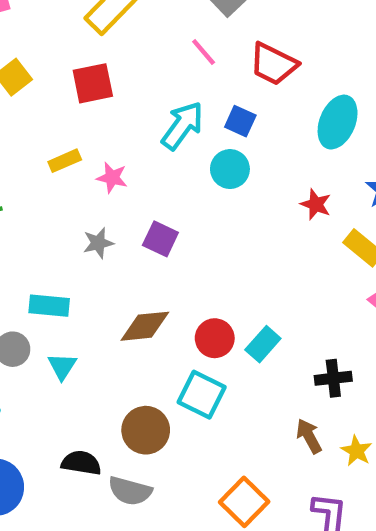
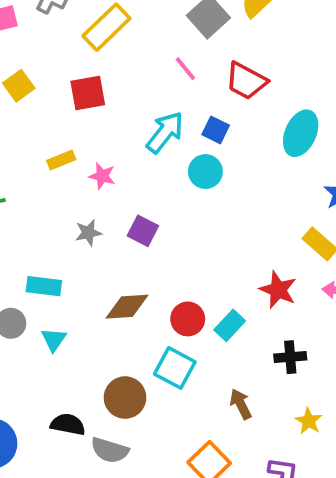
red star: (316, 204) -> (278, 290), moved, size x1.4
brown arrow: (309, 436) -> (241, 404), moved

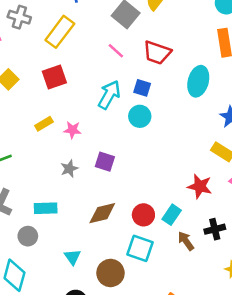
cyan triangle: (54, 340) -> (72, 257), moved
brown arrow: (241, 404) -> (186, 241), moved

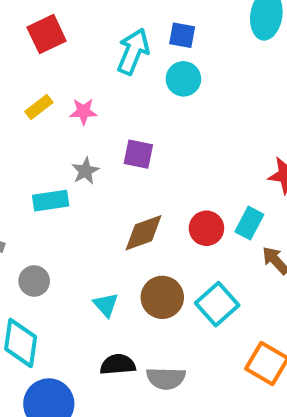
cyan rectangle: (46, 208) -> (51, 201), moved
cyan square: (140, 248) -> (217, 304), moved, turned 36
brown circle: (110, 273) -> (162, 297), moved

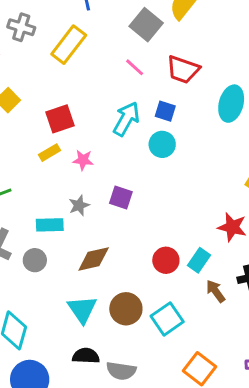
red square: (47, 34) -> (60, 119), moved
brown diamond: (144, 233) -> (94, 259), moved
gray circle: (34, 281) -> (35, 260), moved
cyan triangle: (106, 305) -> (82, 309), size x1.5

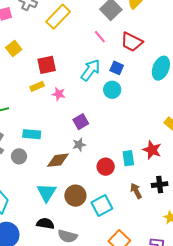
purple square: (121, 197) -> (81, 122), turned 35
gray star: (79, 205) -> (79, 145), moved
cyan rectangle: (199, 260) -> (128, 158), moved, turned -49

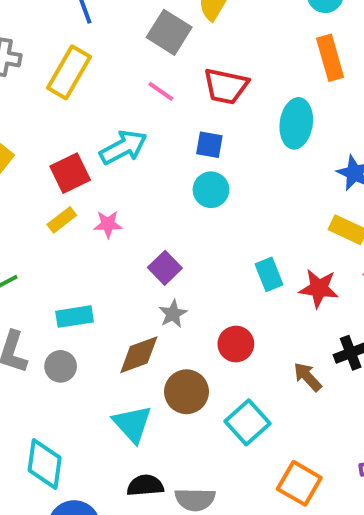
cyan arrow: (90, 70) -> (123, 147), moved, turned 40
cyan rectangle: (128, 158) -> (269, 274), moved
brown circle: (75, 196) -> (187, 392), moved

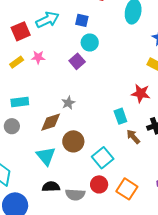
blue square: (209, 145) -> (82, 20), moved
yellow rectangle: (62, 220) -> (17, 62), moved
purple square: (165, 268) -> (77, 61), moved
cyan rectangle: (269, 274) -> (120, 116), moved
red circle: (236, 344) -> (99, 184), moved

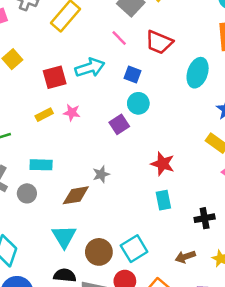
red star: (141, 93) -> (163, 164), moved
brown arrow: (133, 137) -> (185, 257), moved, turned -77
brown circle: (73, 141) -> (99, 252), moved

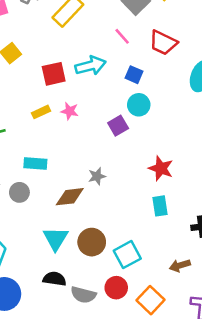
brown circle: (99, 252) -> (92, 242), moved

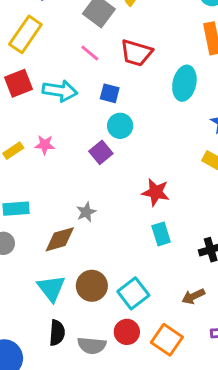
cyan arrow: (90, 66) -> (60, 91), turned 32
red square: (54, 74) -> (18, 83), moved
black semicircle: (54, 279) -> (57, 333), turned 95

